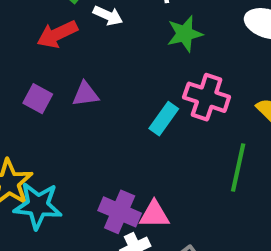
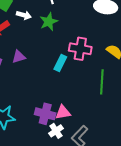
green star: (185, 34) -> (49, 22), moved

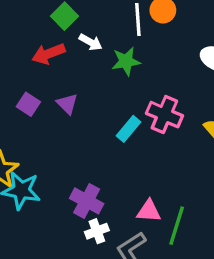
purple triangle: (19, 57) -> (67, 104), turned 48
green line: (102, 82) -> (177, 226), moved
pink triangle: (63, 112) -> (149, 211), moved

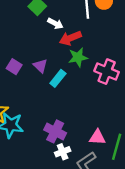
red arrow: (48, 54) -> (70, 38), moved
green star: (126, 61) -> (78, 57), moved
cyan rectangle: (129, 129) -> (58, 78), moved

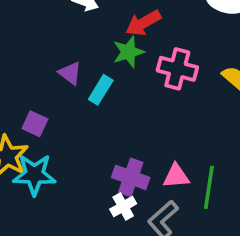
red arrow: (70, 38) -> (143, 23), moved
purple square: (14, 67) -> (35, 124), moved
purple cross: (55, 131) -> (131, 177), moved

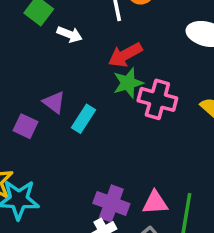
green star: (128, 52) -> (128, 83), moved
purple square: (35, 124) -> (26, 126), moved

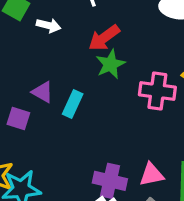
pink cross: (157, 99) -> (157, 91), moved

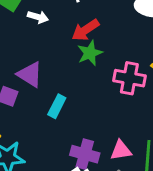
purple triangle: (42, 92) -> (30, 74), size x1.4
cyan rectangle: (73, 104) -> (57, 106), moved

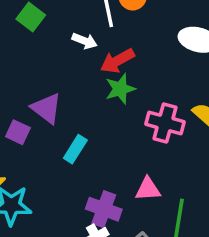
white arrow: (38, 17) -> (85, 41), moved
pink triangle: (121, 150) -> (148, 189), moved

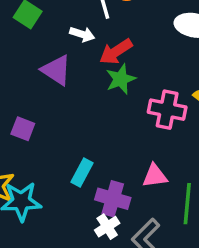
purple triangle: (46, 108) -> (56, 70), moved
cyan rectangle: (75, 149) -> (82, 173), moved

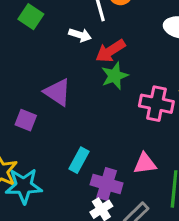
purple triangle: (56, 70) -> (57, 92), moved

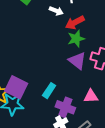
purple triangle: (57, 92) -> (77, 61), moved
purple square: (26, 120) -> (16, 87), moved, size x1.6

